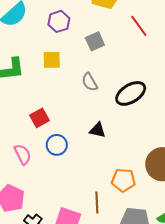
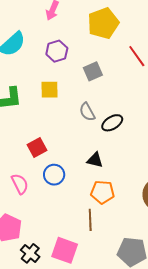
black ellipse: (131, 93) -> (112, 123), moved, size x0.7
orange pentagon: (123, 180) -> (102, 192), moved
brown line: (97, 202) -> (90, 220), moved

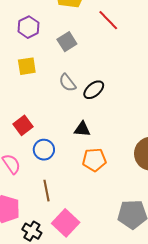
brown line: (90, 220) -> (46, 191), moved
pink square: (65, 250) -> (66, 223), turned 32

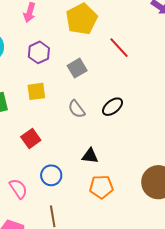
black ellipse: (94, 90) -> (113, 107), moved
red square: (23, 125) -> (31, 139), moved

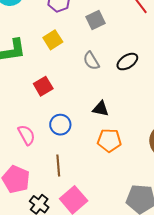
yellow square: (36, 91) -> (53, 40), turned -30

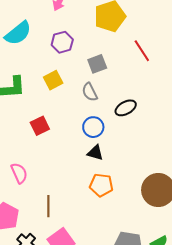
gray semicircle: (91, 61) -> (90, 92), moved
blue circle: (60, 125) -> (93, 127), moved

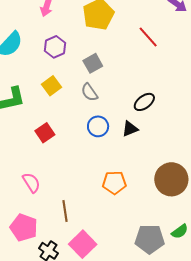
red line: (142, 51) -> (148, 37), moved
black ellipse: (126, 108) -> (144, 102), moved
black triangle: (95, 153) -> (130, 129), moved, turned -30

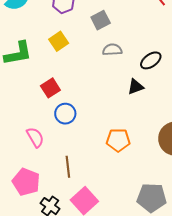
gray semicircle: (89, 92) -> (112, 50), moved, turned 120
blue circle: (98, 126) -> (65, 114), moved

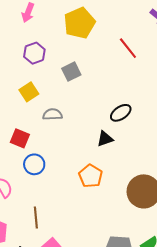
gray semicircle: (112, 50) -> (52, 114), moved
red square: (50, 88) -> (20, 138), turned -36
orange pentagon: (118, 140) -> (91, 176), moved, turned 30

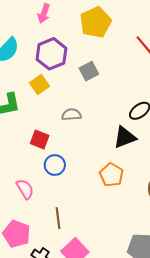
purple hexagon: (34, 53) -> (51, 54), size x1.4
yellow square: (29, 92) -> (39, 84), moved
black triangle: (105, 139) -> (125, 137), size x1.4

